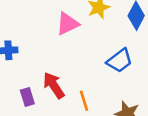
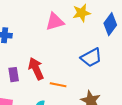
orange line: (84, 101) -> (58, 85), turned -70

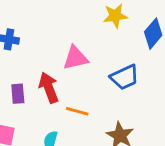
pink triangle: (55, 22) -> (75, 58), moved

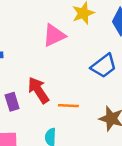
pink triangle: (75, 58) -> (54, 35), moved

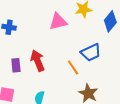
orange line: (68, 106) -> (73, 68), moved, turned 42

